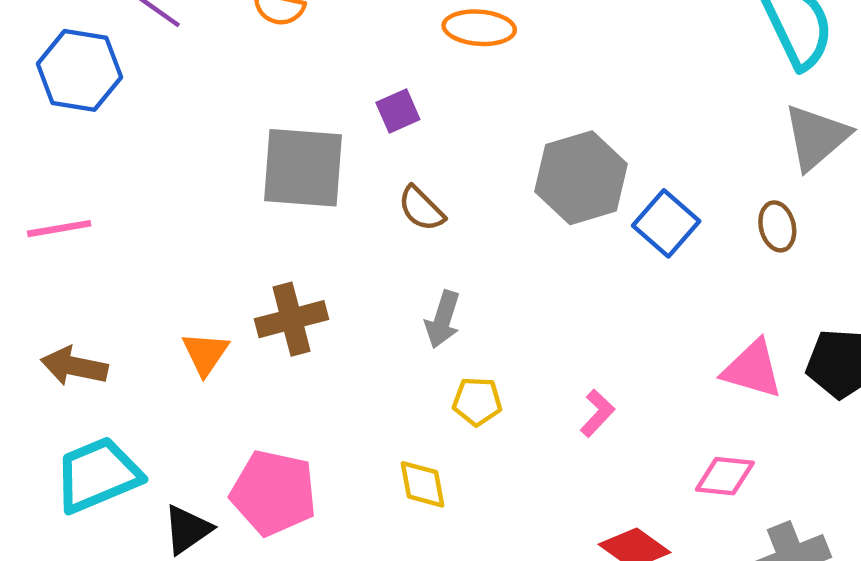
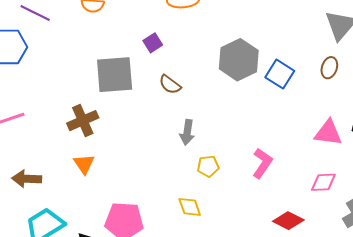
brown ellipse: (777, 226) -> (329, 68), turned 40
brown cross: (292, 319) -> (83, 121), moved
pink L-shape: (597, 413) -> (262, 163), size x1.4

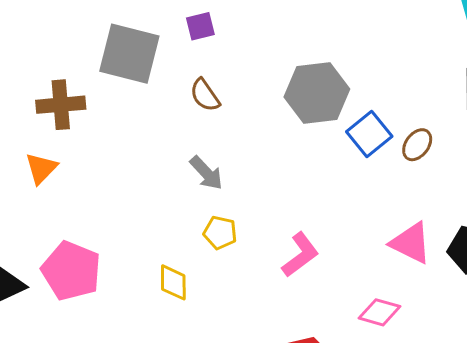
brown ellipse: (329, 68) -> (417, 145), moved
gray arrow: (187, 132) -> (206, 173), turned -70

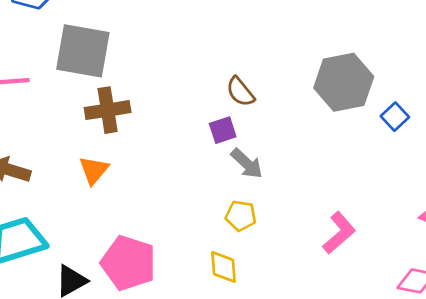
purple square: (200, 26) -> (223, 130), moved
gray square: (129, 54) -> (83, 51), moved
blue square: (369, 134) -> (395, 117), size x0.7
yellow pentagon: (220, 233) -> (241, 216), moved

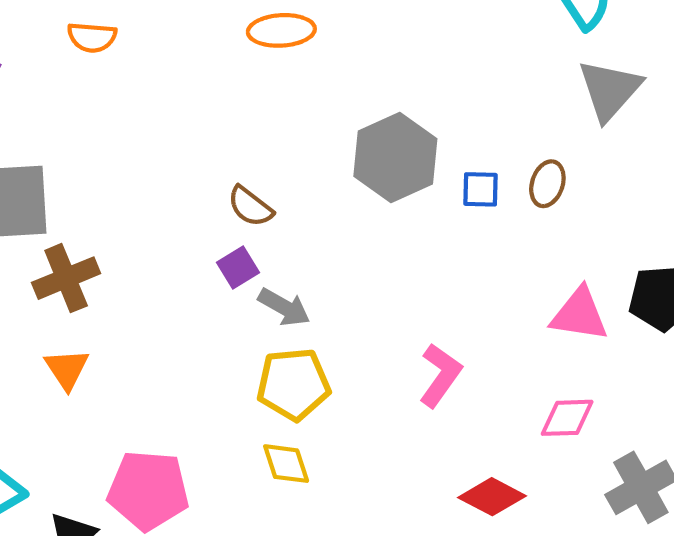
blue square: (395, 117) -> (481, 189), turned -32
yellow pentagon: (241, 216) -> (293, 384), size x1.6

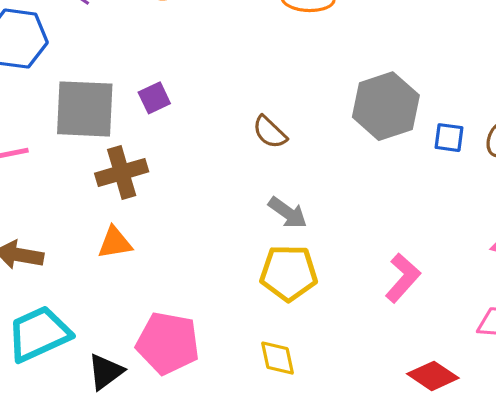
purple square: (238, 267) -> (154, 98), moved
orange triangle: (67, 369) -> (115, 243), turned 48
yellow diamond: (286, 464) -> (278, 358), moved

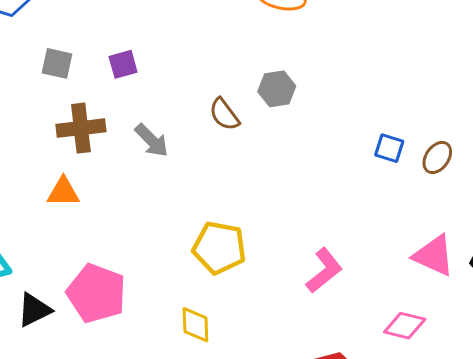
gray hexagon: (386, 106) -> (277, 89), moved, size x0.6
gray square: (85, 109) -> (57, 63), size x0.5
gray arrow: (288, 213) -> (152, 140), moved

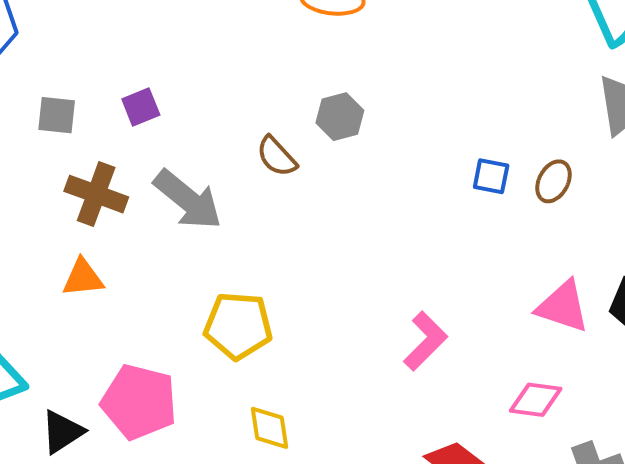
brown cross: (81, 128) -> (96, 194), turned 33
gray arrow: (152, 140) -> (188, 200), size x1.5
yellow pentagon: (219, 248) -> (238, 326), moved

